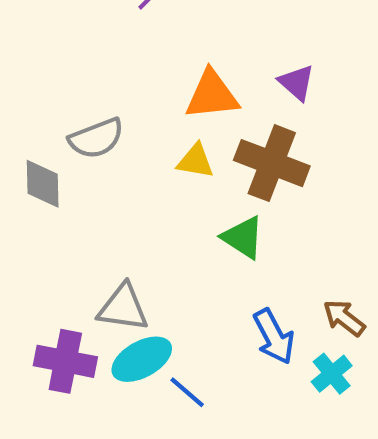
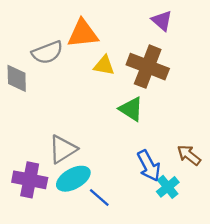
orange triangle: (212, 95) -> (83, 34), moved
gray triangle: (123, 308) -> (63, 149), turned -40
cyan cross: (332, 374) -> (168, 187), moved

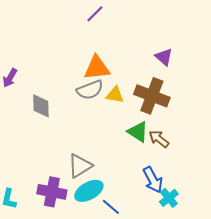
gray semicircle: (47, 52) -> (90, 90), moved
brown arrow: (189, 155) -> (159, 139), moved

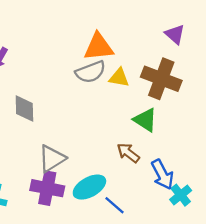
gray diamond: (41, 106) -> (24, 108), moved
brown arrow: (159, 139) -> (128, 153), moved
gray triangle: (80, 166) -> (52, 159), moved

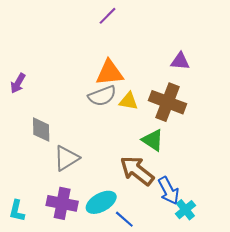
purple triangle: (175, 34) -> (180, 61), turned -36
brown arrow: (128, 153) -> (137, 171), size x1.6
gray triangle: (52, 159) -> (66, 158), moved

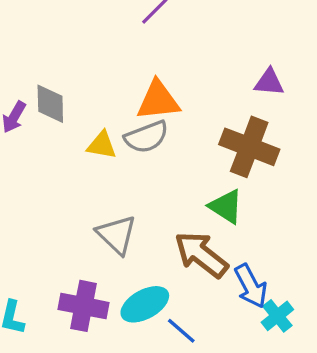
yellow triangle: (129, 101) -> (102, 145), moved
gray diamond: (41, 130) -> (50, 104), moved
gray triangle: (66, 158) -> (117, 235), moved, turned -44

